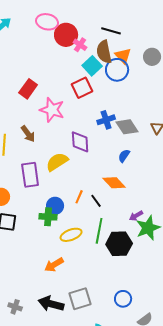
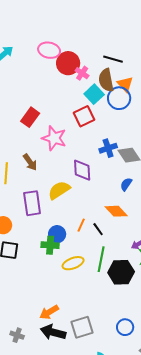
orange arrow: (54, 265) -> (49, 312), moved

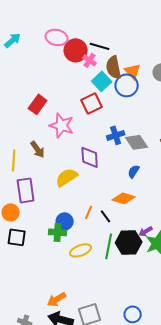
black line: (113, 59) -> (100, 46), moved
purple rectangle: (32, 203) -> (26, 190), moved
orange diamond: (116, 211) -> (124, 198), turned -30
black hexagon: (121, 272) -> (129, 242), moved

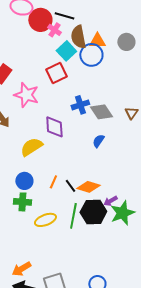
orange triangle: (133, 71) -> (97, 41), turned -48
orange diamond: (124, 198) -> (88, 187), moved
blue circle: (65, 221) -> (24, 181), moved

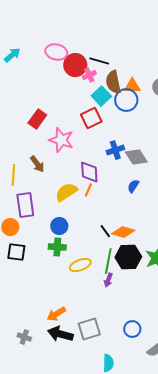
pink cross: (54, 30) -> (89, 75), turned 32
orange line: (53, 182) -> (88, 190), moved
purple arrow: (110, 201) -> (108, 280), moved, turned -40

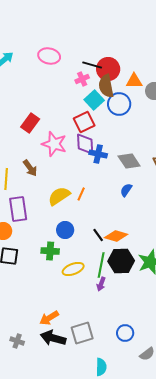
red circle: (75, 65) -> (108, 69), moved
orange triangle: (132, 86) -> (134, 81), moved
blue cross: (115, 150) -> (98, 154), moved, turned 30
purple diamond: (89, 172) -> (85, 144), moved
blue circle: (59, 226) -> (65, 230), moved

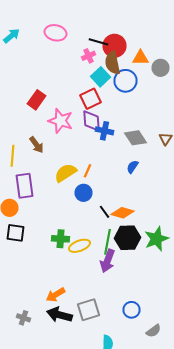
blue circle: (65, 230) -> (84, 193), moved
green cross: (50, 251) -> (60, 239), moved
purple arrow: (101, 284) -> (108, 261), size x1.6

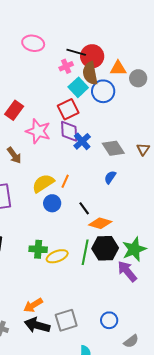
blue cross: (104, 131) -> (82, 141), turned 36
blue circle: (84, 193) -> (52, 203), moved
black line: (104, 212) -> (84, 208), moved
purple arrow: (108, 261) -> (127, 271), moved, turned 120

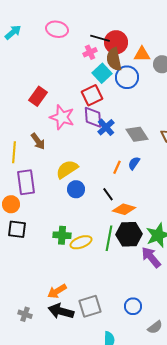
orange line: (65, 181) -> (117, 167), moved

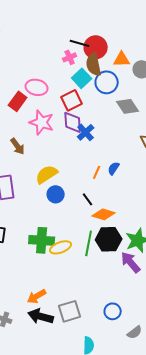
pink ellipse: (57, 29) -> (37, 87), moved
gray diamond: (137, 134) -> (128, 106), moved
green cross: (62, 235) -> (42, 240), size x1.4

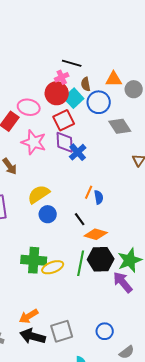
red circle: (96, 47) -> (57, 93), moved
brown semicircle: (94, 64) -> (86, 84), size x0.6
blue semicircle: (114, 168) -> (99, 197), moved, turned 136

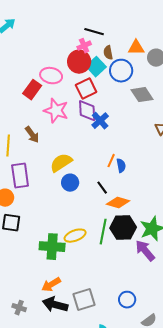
green cross: (34, 260) -> (52, 247), moved

